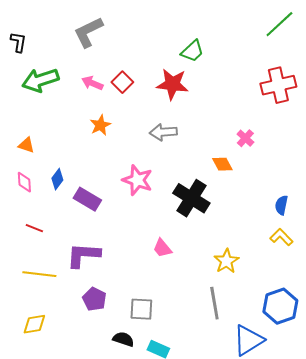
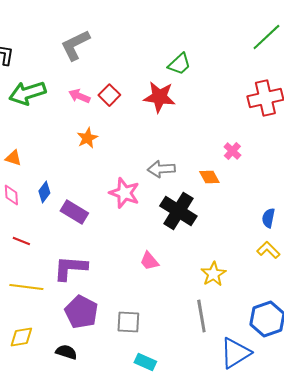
gray arrow: (163, 132) -> (161, 169), moved
purple pentagon: (94, 299) -> (81, 312), size x1.4
black semicircle: (123, 339) -> (66, 352), moved

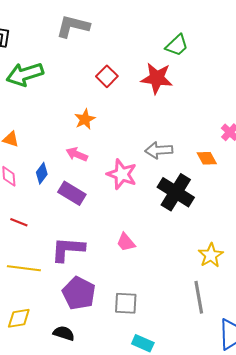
gray L-shape: (75, 45) -> (73, 26), turned 40
pink arrow: (79, 96) -> (77, 154), moved
pink trapezoid: (149, 261) -> (126, 242), moved

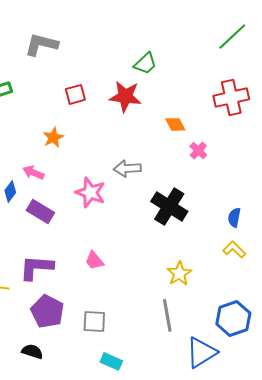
red square: (107, 76) -> (75, 94), turned 30
pink arrow: (77, 154) -> (33, 172), moved
orange diamond: (207, 158) -> (175, 124), moved
black cross: (176, 192) -> (169, 206), moved

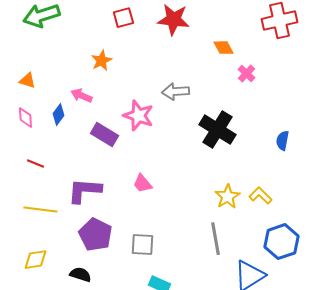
purple rectangle: (40, 211) -> (104, 135), moved
yellow L-shape: (234, 249) -> (260, 196), moved

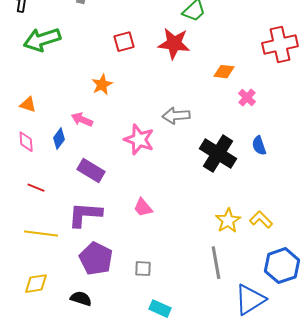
orange diamond: (223, 48) -> (224, 72), turned -55
purple rectangle: (104, 135) -> (91, 171), moved
blue semicircle: (282, 141) -> (259, 146), moved, turned -30
gray square: (142, 245) -> (143, 269), size x0.7

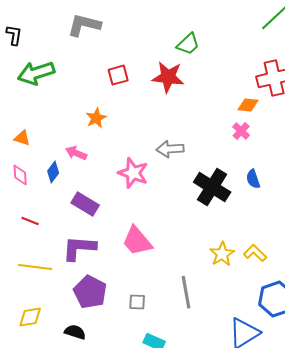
orange diamond: (224, 72) -> (248, 105), moved
pink trapezoid: (143, 208) -> (137, 241), size x1.6
gray line: (216, 263) -> (186, 292), moved

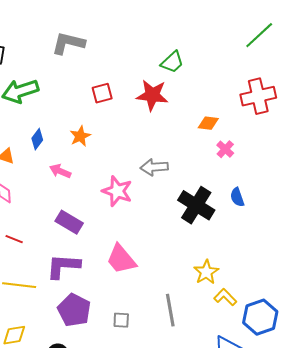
orange diamond: (248, 105) -> (208, 123), moved
blue diamond: (53, 172) -> (37, 139), moved
yellow L-shape: (255, 253) -> (225, 297), moved

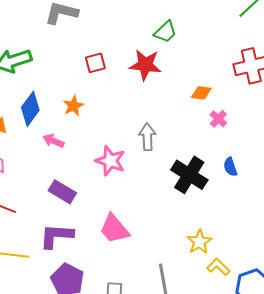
blue diamond: (37, 139) -> (30, 109), size x1.6
gray arrow: (154, 167) -> (147, 137), turned 92

